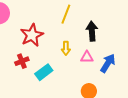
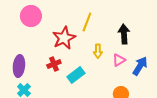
yellow line: (66, 14) -> (87, 22), moved
pink triangle: (87, 57) -> (119, 60), turned -32

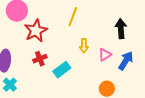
black arrow: (124, 34) -> (121, 29), moved
red star: (64, 38) -> (36, 31), moved

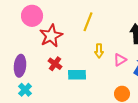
red cross: (40, 59) -> (55, 64), turned -32
cyan rectangle: (62, 70) -> (77, 75), turned 36

